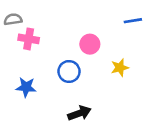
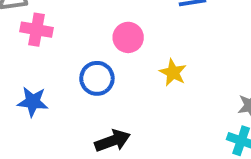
yellow star: (120, 68) -> (173, 73), turned -30

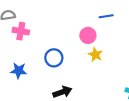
pink circle: (128, 37) -> (88, 35), moved

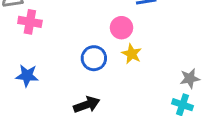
blue circle: (54, 58) -> (94, 58), moved

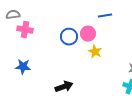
blue circle: (94, 58) -> (69, 37), moved

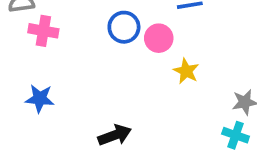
blue circle: (69, 37) -> (124, 27), moved
yellow star: (95, 52) -> (186, 71), moved

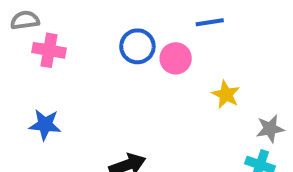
yellow star: (186, 71) -> (226, 95), moved

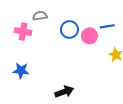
gray semicircle: (25, 20) -> (40, 16), moved
blue line: (210, 22) -> (107, 26), moved

